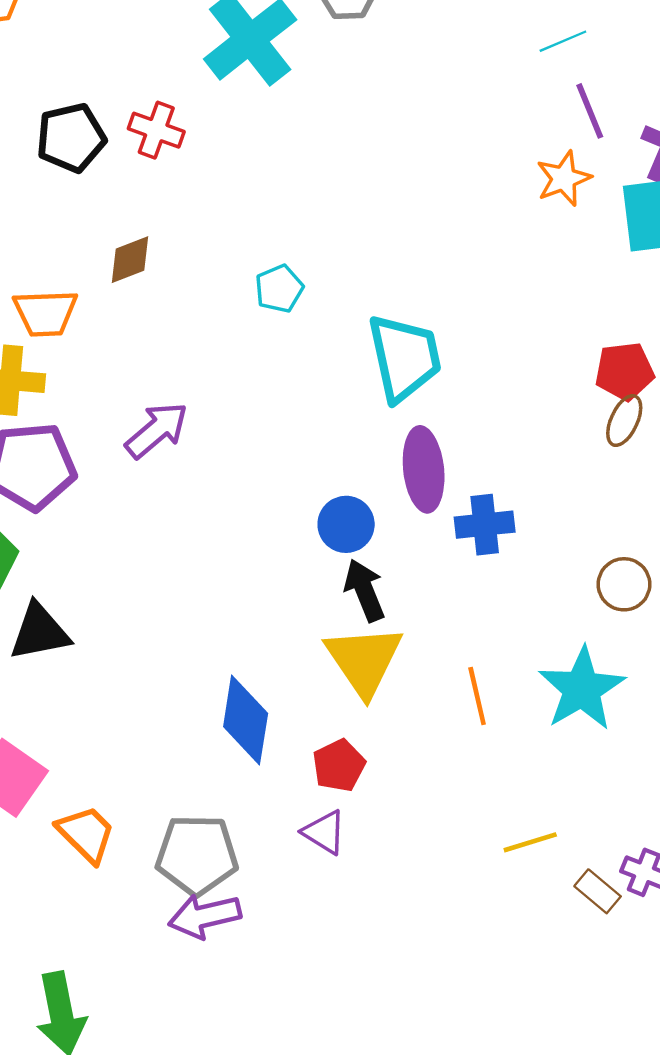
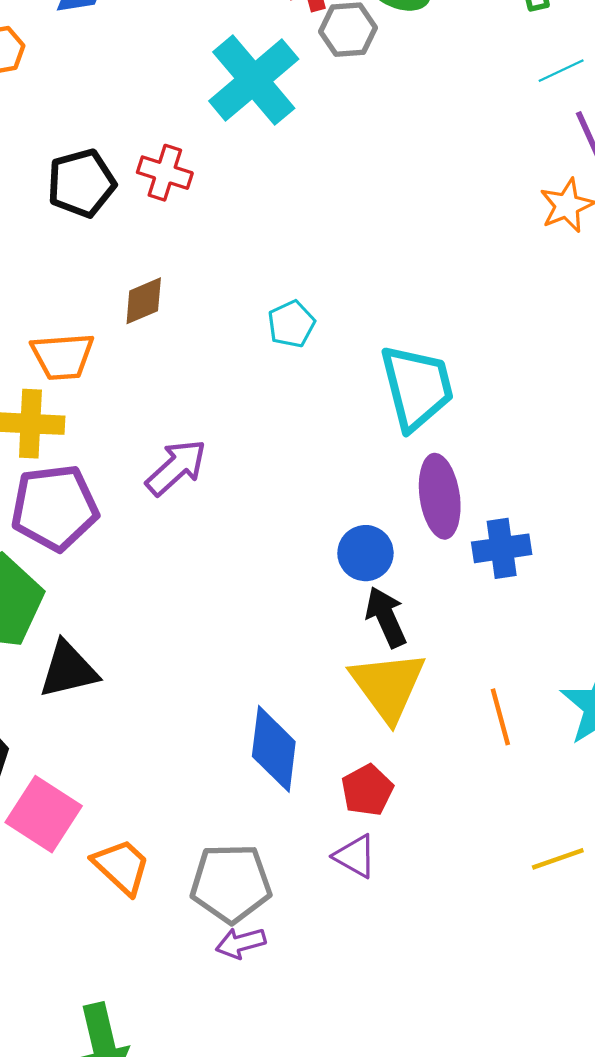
purple arrow: (205, 916) -> (241, 943), size x0.7

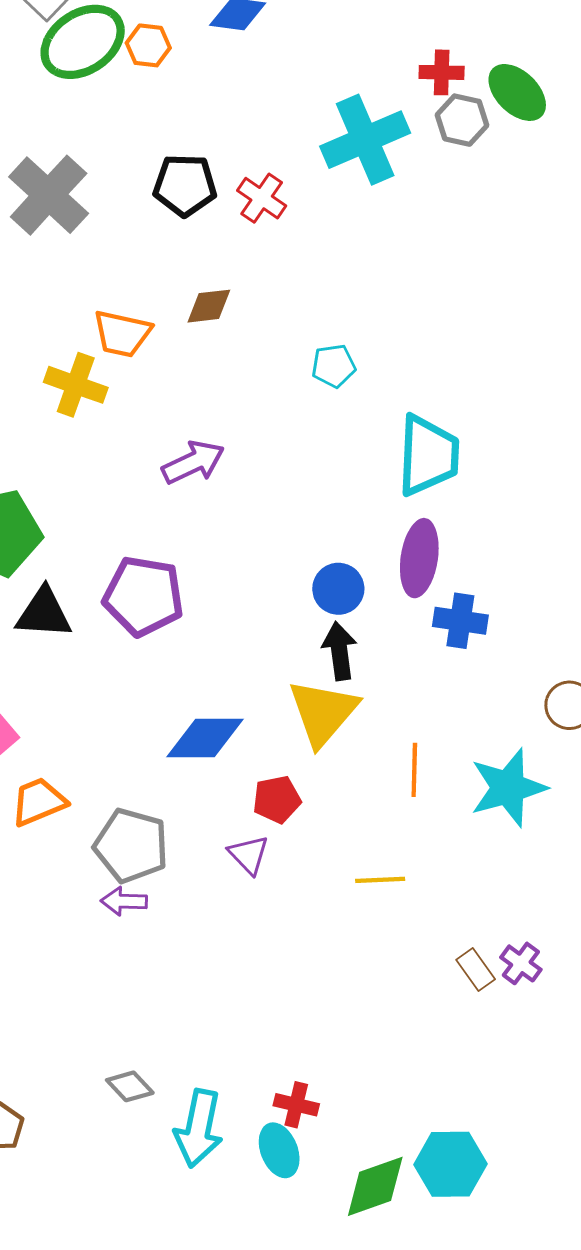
purple pentagon: (55, 508) -> (143, 596), moved
blue diamond: (274, 749) -> (205, 738), turned 66
yellow line: (558, 859) -> (380, 880), moved
orange trapezoid: (121, 867) -> (39, 802), turned -82

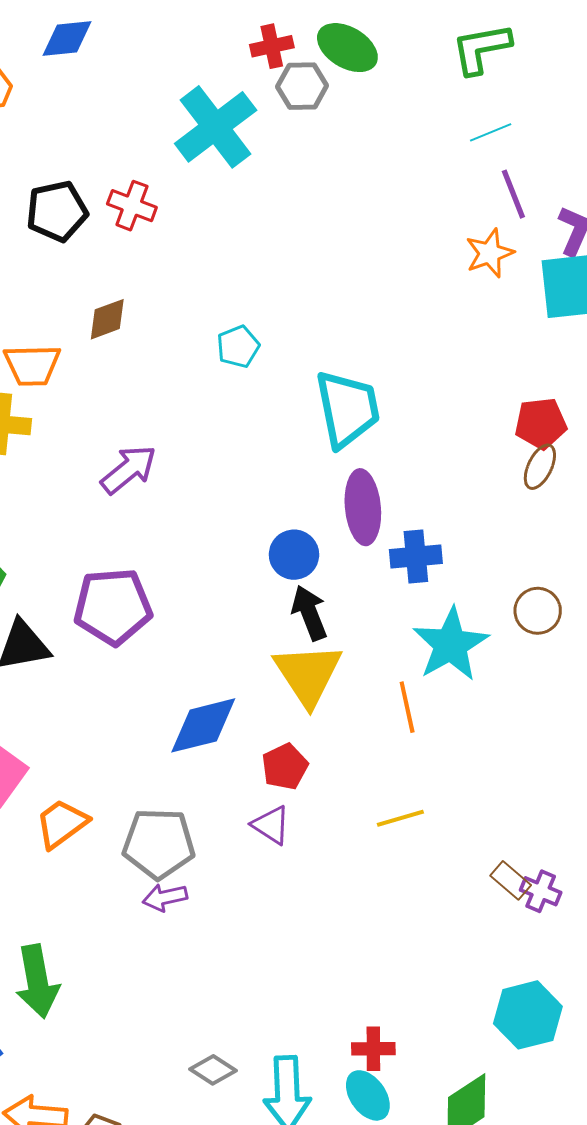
cyan star: (508, 788) -> (451, 644), moved
purple cross: (521, 963) -> (541, 891), moved
cyan hexagon: (450, 1164) -> (528, 1015), moved

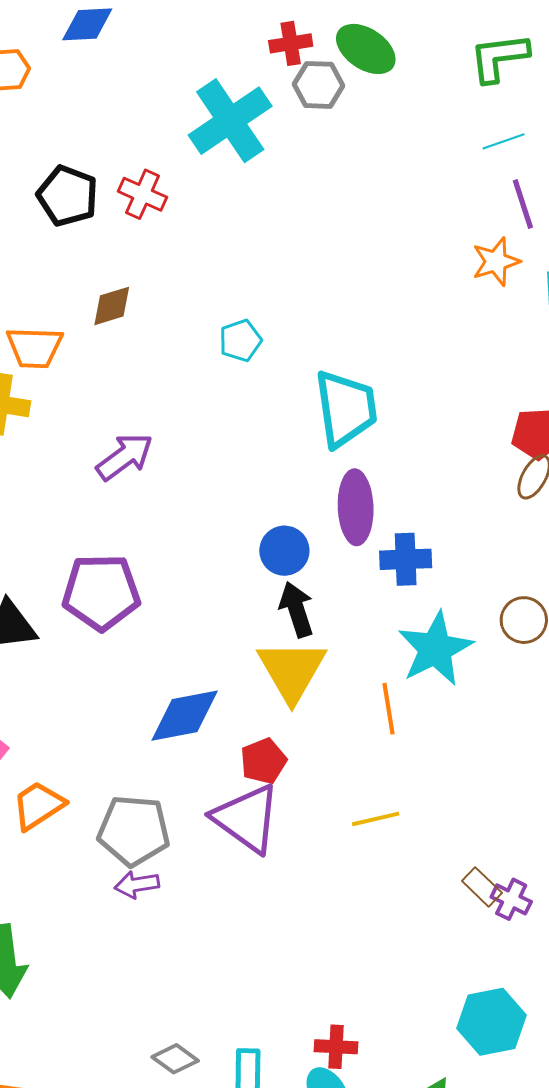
black pentagon: (57, 211) -> (68, 196), turned 30
purple triangle: (271, 825) -> (247, 818), size x1.8

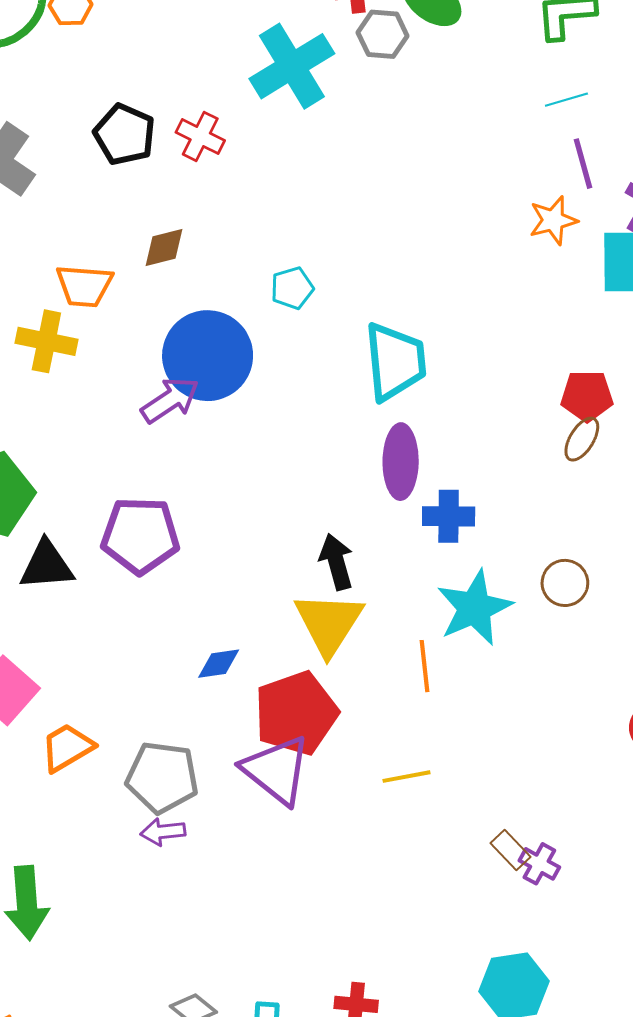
blue circle: (284, 551) -> (208, 356), moved, size x1.8
blue diamond: (185, 716) -> (219, 664), size x0.6
red pentagon: (263, 761) -> (296, 713), size x1.8

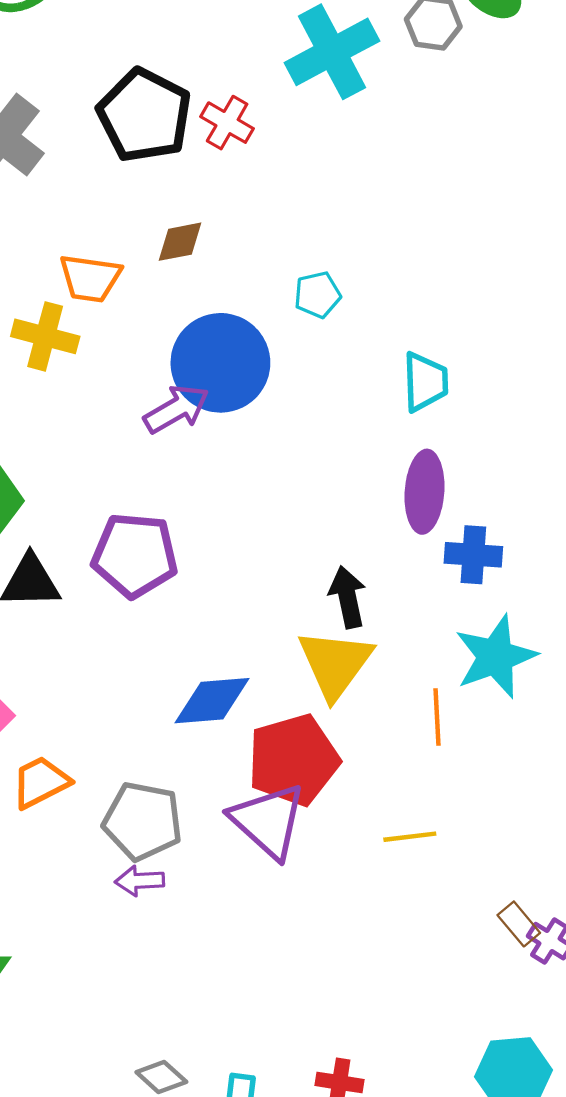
black pentagon: (125, 134) -> (144, 115), size x1.4
cyan trapezoid: (395, 362) -> (425, 382), size x0.7
blue diamond: (219, 664) -> (212, 701), size x1.6

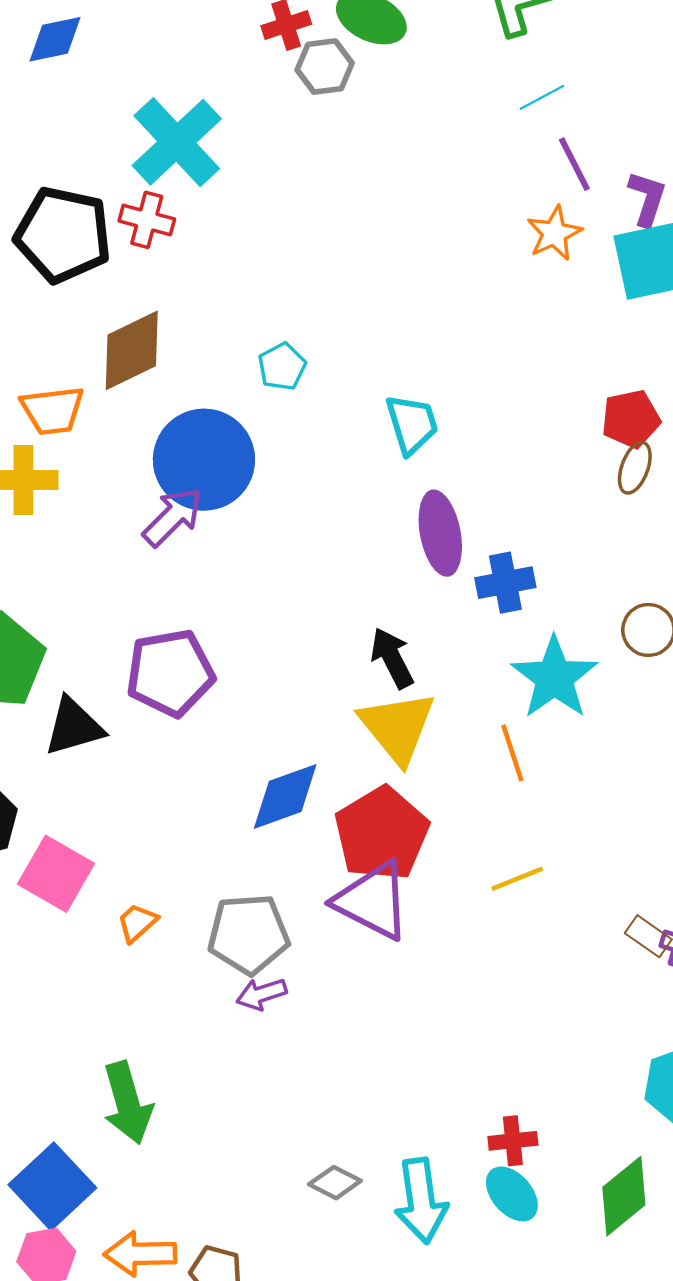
cyan cross: (332, 52) -> (177, 142), moved
brown diamond: (180, 242) -> (132, 350), size x1.6
orange trapezoid: (41, 782) -> (137, 923), size x0.7

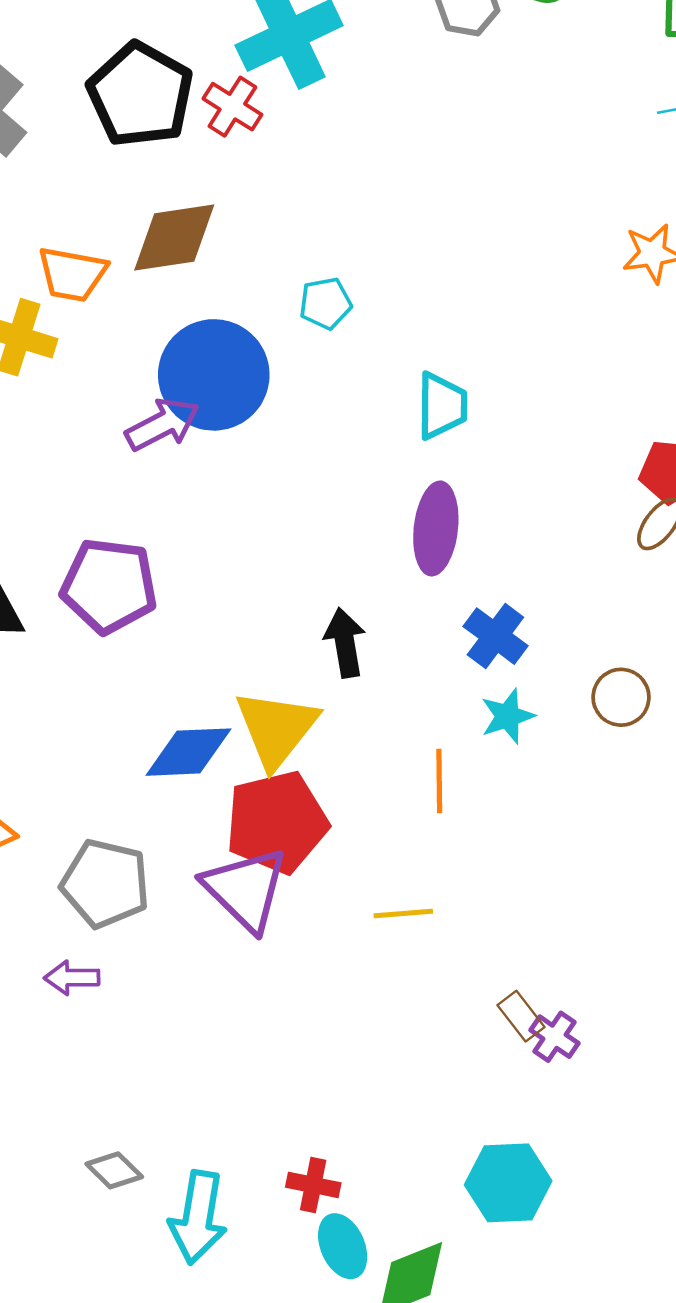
blue cross: (505, 583) -> (495, 636), moved, turned 30
cyan star: (554, 678) -> (508, 716), size x0.6
yellow triangle: (397, 727) -> (276, 729), moved
purple arrow: (261, 994) -> (72, 978), moved
cyan ellipse: (512, 1194) -> (343, 1246), moved

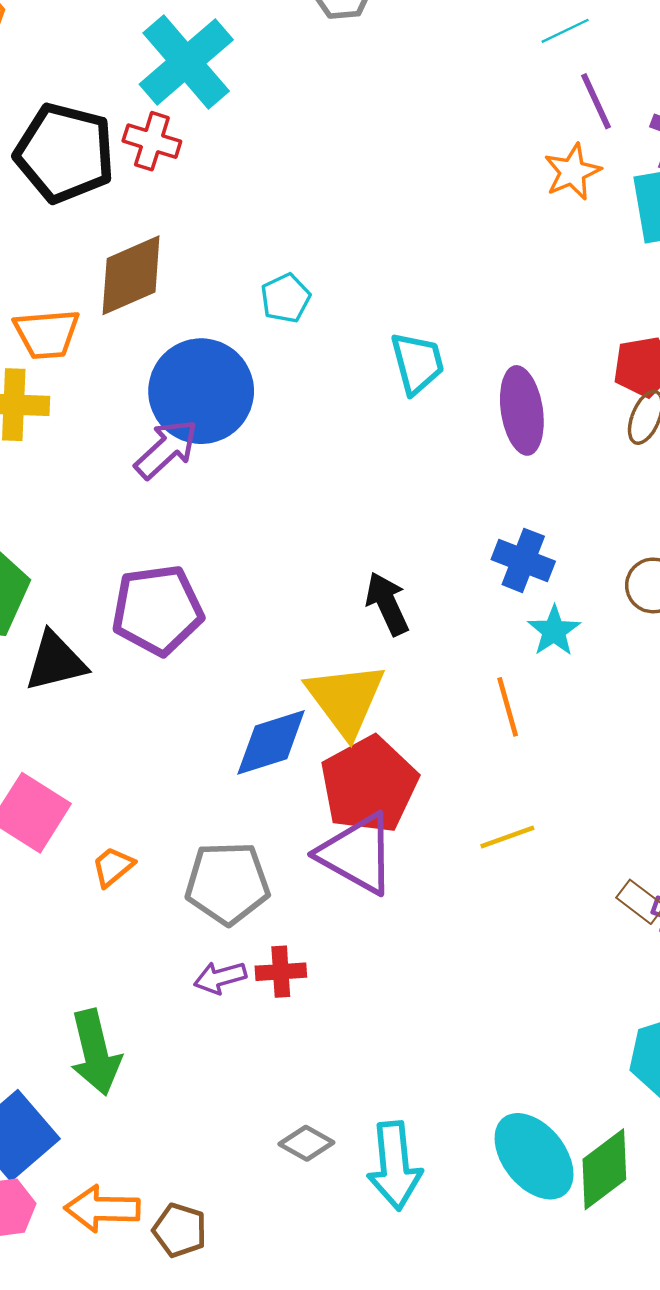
purple ellipse: (436, 528) -> (522, 410), moved
red cross: (313, 1185) -> (281, 972), moved
cyan ellipse: (343, 1246) -> (534, 1156), size x1.5

